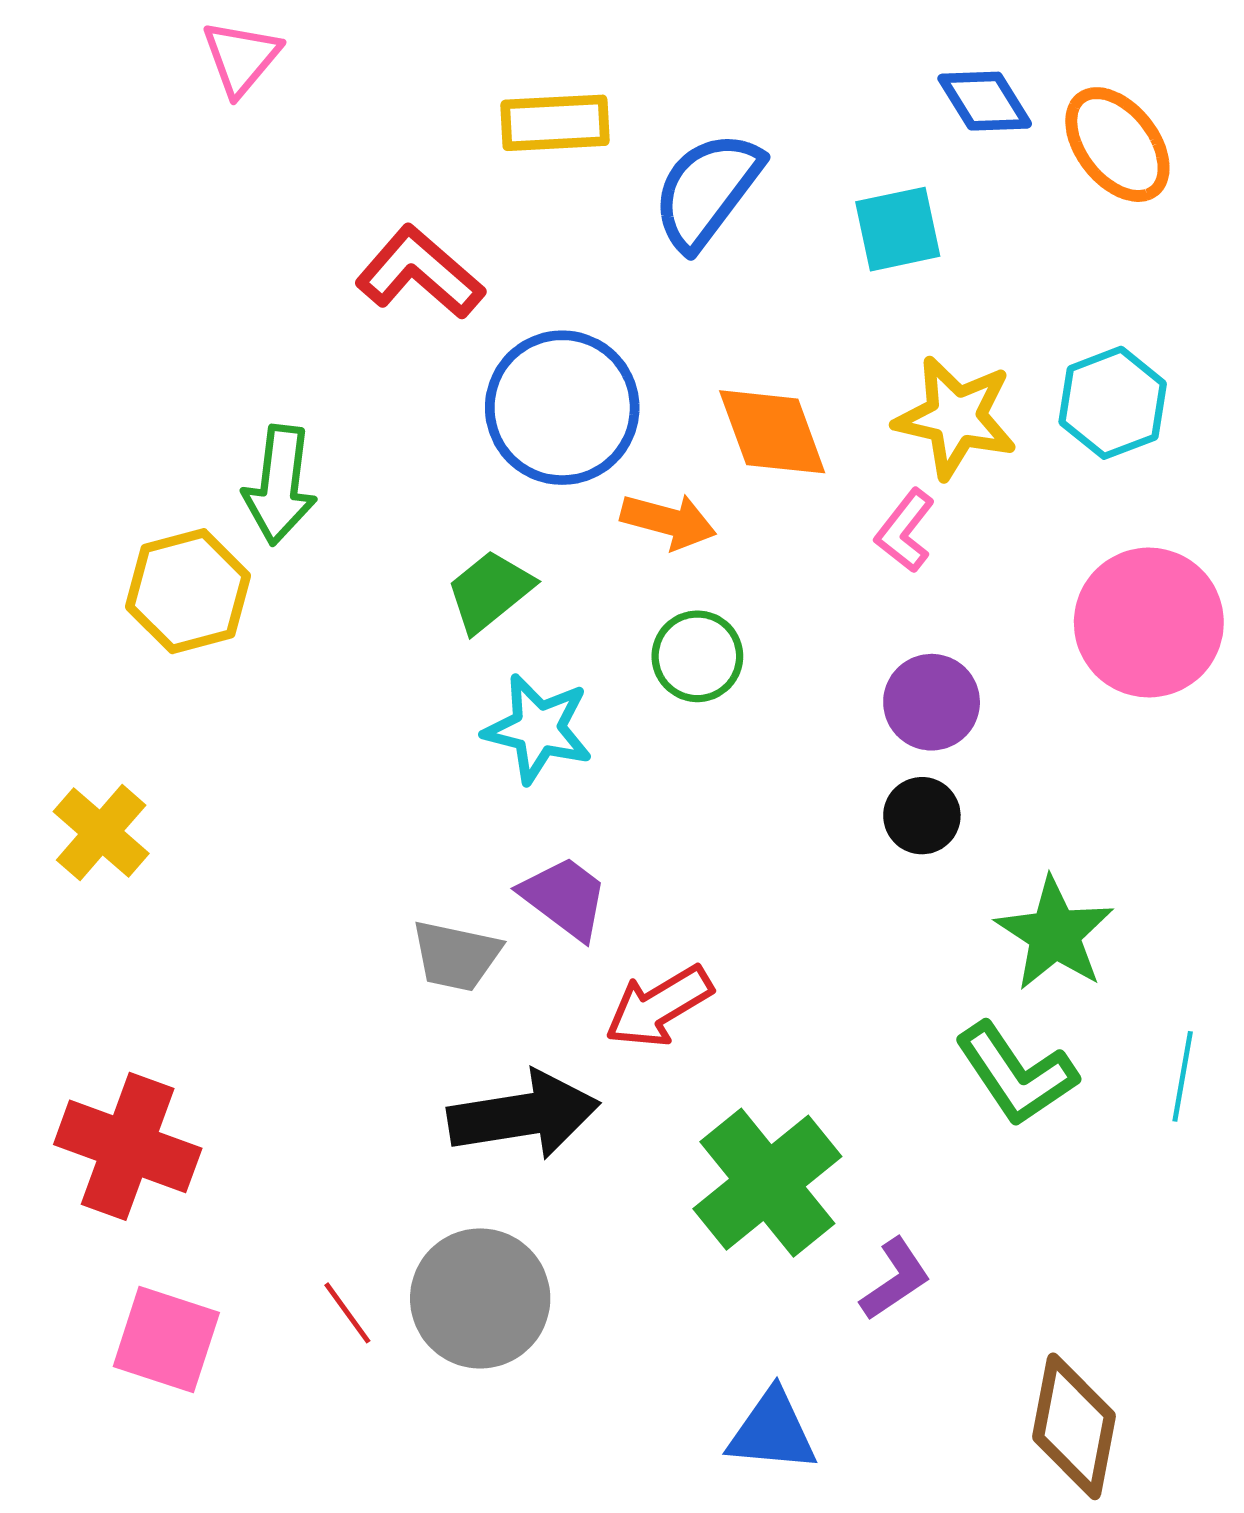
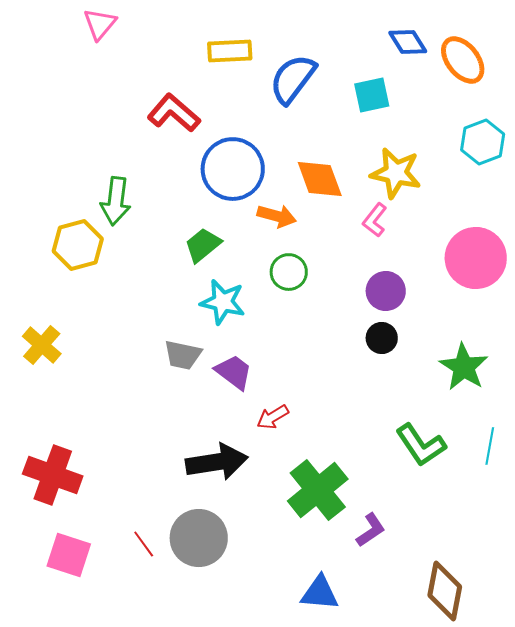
cyan hexagon: (1113, 403) -> (483, 142), moved
green star: (1055, 934) -> (464, 367), moved
gray trapezoid: (456, 956) -> (183, 355), moved
red arrow: (659, 1006) -> (273, 417), size x0.7

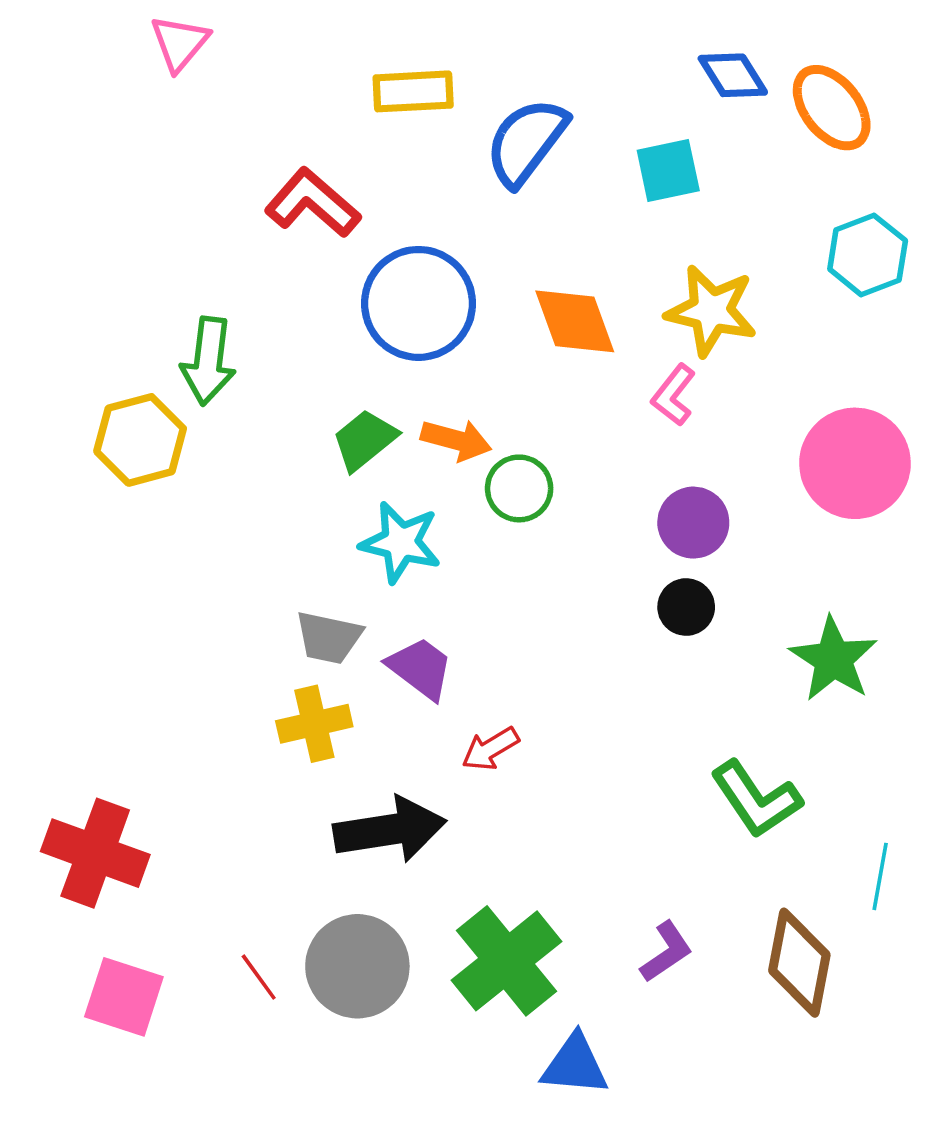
orange arrow: (277, 216) -> (456, 440), moved
yellow cross: (42, 345) -> (314, 724), moved, turned 36
cyan line: (490, 446) -> (880, 876), moved
green cross: (318, 490) -> (507, 961), moved
brown diamond: (445, 591) -> (799, 963), moved

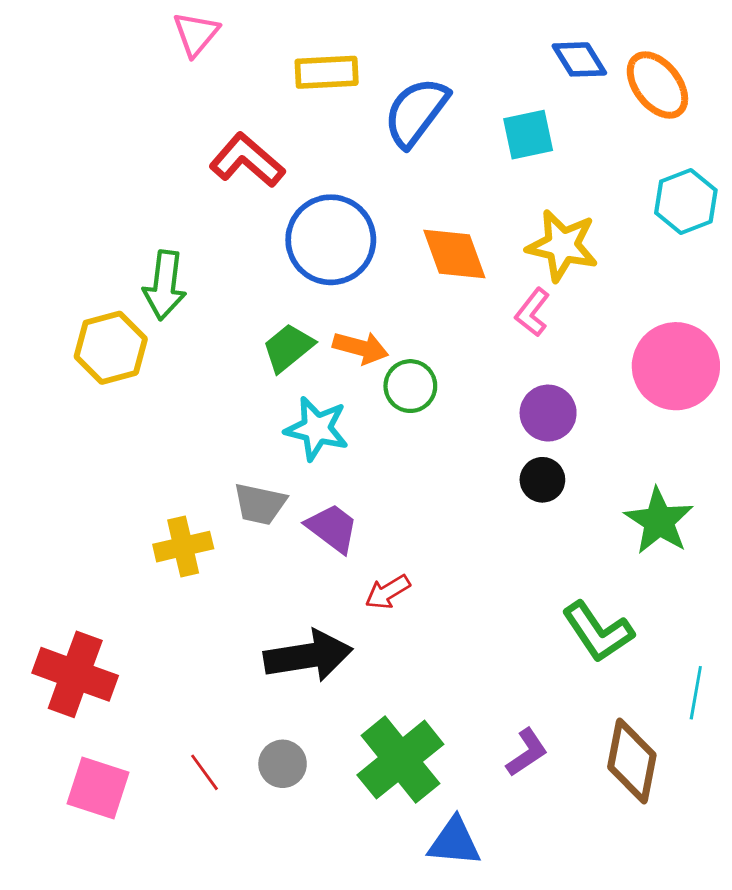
pink triangle: (180, 43) -> (196, 34), moved
yellow cross: (314, 724) -> (183, 547), moved
gray circle: (357, 966) -> (283, 764), size x0.6

